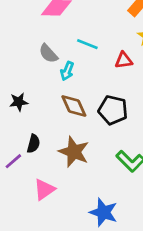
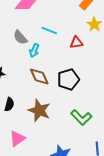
black pentagon: (113, 110) -> (68, 79), turned -30

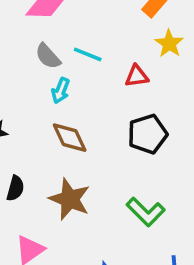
gray semicircle: (20, 37) -> (48, 56), moved
black pentagon: (68, 79) -> (147, 134), moved

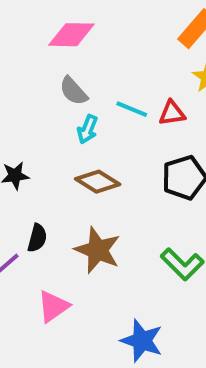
cyan line: (88, 54) -> (132, 109), moved
brown diamond: (70, 138) -> (98, 182), turned -33

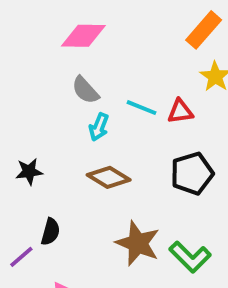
brown star: (98, 250) -> (138, 243), moved

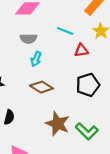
gray semicircle: (85, 90) -> (29, 39), turned -49
cyan line: (142, 108) -> (65, 31), moved

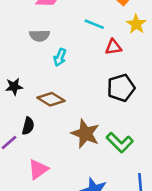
gray semicircle: (29, 39) -> (40, 36), moved
brown diamond: (41, 87) -> (51, 99), moved

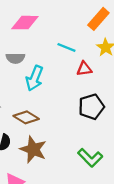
cyan arrow: (60, 57) -> (34, 78), size x1.5
brown star: (85, 134) -> (33, 149), moved

